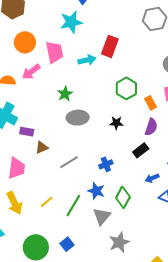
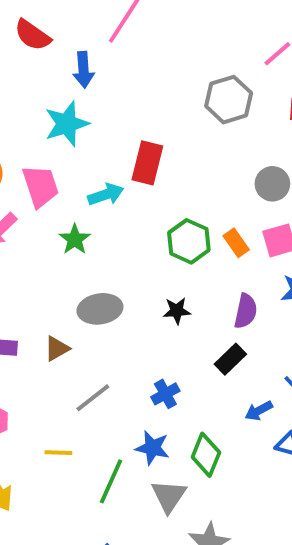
green star: (65, 94) -> (75, 239), moved
orange rectangle: (151, 103) -> (236, 243), moved
brown triangle: (42, 148) -> (57, 349), moved
yellow line: (47, 202) -> (58, 453), moved, turned 48

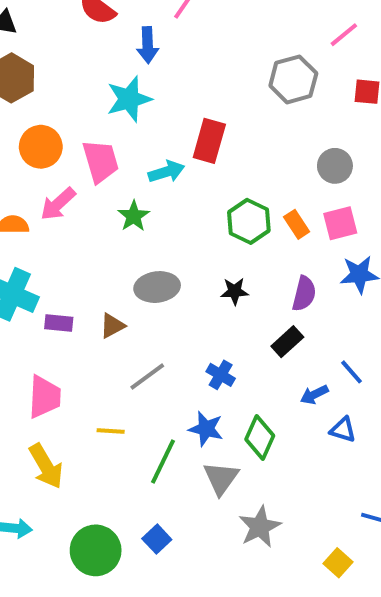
blue cross: (165, 394) -> (221, 375), turned -32

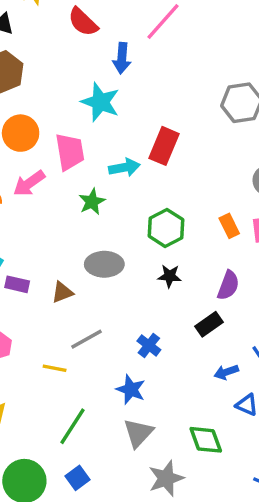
cyan star: (129, 99) -> (100, 102), turned 30
green hexagon: (249, 221) -> (166, 228), moved
yellow line: (111, 431) -> (55, 368), moved
green diamond: (260, 438) -> (206, 440), moved, turned -51
green line: (163, 462) -> (73, 426), moved

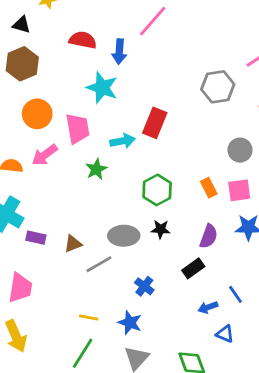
red semicircle: (83, 22) -> (83, 40), moved, turned 148
gray ellipse: (104, 264) -> (124, 236), moved
gray line: (87, 339) -> (99, 264), moved
yellow line: (55, 368) -> (89, 318), moved

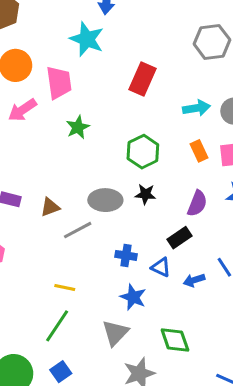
cyan arrow: (122, 141) -> (197, 108), moved
blue cross: (144, 286) -> (126, 255), turned -30
blue star: (130, 323) -> (133, 297), moved
blue triangle: (225, 334) -> (161, 267), moved

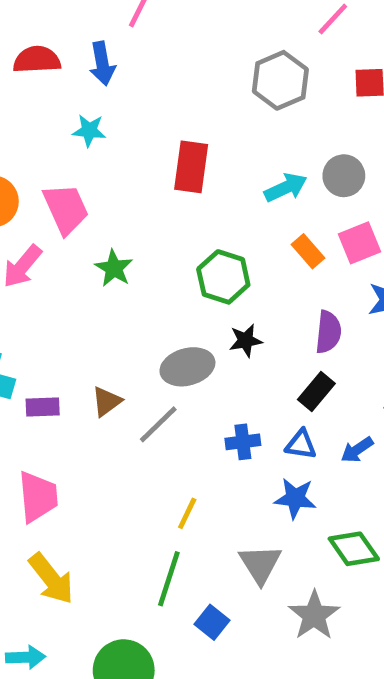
cyan star: (87, 39) -> (89, 131), size x0.6
yellow line: (65, 287) -> (187, 513), moved, turned -60
blue star: (133, 297) -> (295, 498), moved
blue square: (61, 372) -> (212, 622), moved

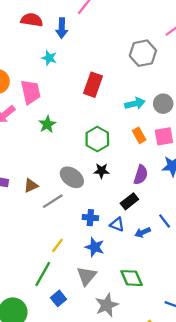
gray ellipse: (187, 367) -> (72, 177), turned 40
blue star: (295, 498) -> (95, 247), moved

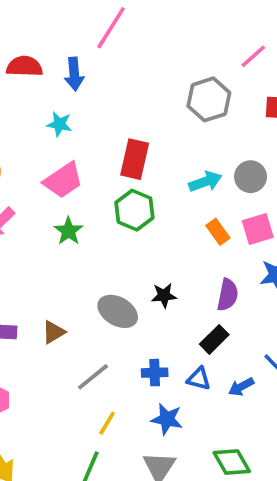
pink trapezoid: (31, 92) -> (63, 180), moved, turned 75
green hexagon: (97, 139) -> (134, 210), moved
gray line: (53, 201) -> (93, 377), moved

